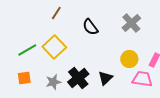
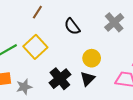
yellow circle: (129, 59) -> (92, 58), moved
gray star: (53, 82) -> (24, 87), moved

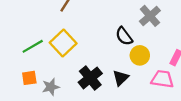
black semicircle: (72, 26) -> (124, 36), moved
yellow circle: (92, 58) -> (140, 55), moved

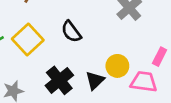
black semicircle: (124, 36) -> (71, 32), moved
yellow circle: (140, 55) -> (117, 66), moved

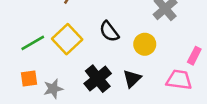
yellow circle: (117, 66) -> (145, 44), moved

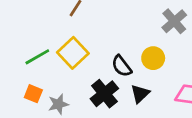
black semicircle: (109, 31) -> (122, 66), moved
orange square: (29, 79) -> (33, 94), turned 30

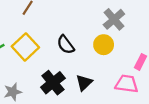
yellow circle: (153, 58) -> (104, 45), moved
black semicircle: (122, 66) -> (66, 45), moved

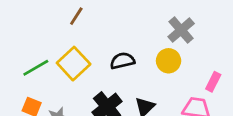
black semicircle: (66, 45) -> (122, 61), turned 114

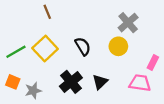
brown line: (76, 16) -> (47, 12), turned -56
black semicircle: (122, 61) -> (83, 46), turned 72

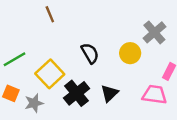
gray cross: (128, 23) -> (154, 32), moved
yellow square: (45, 48) -> (50, 74), moved

